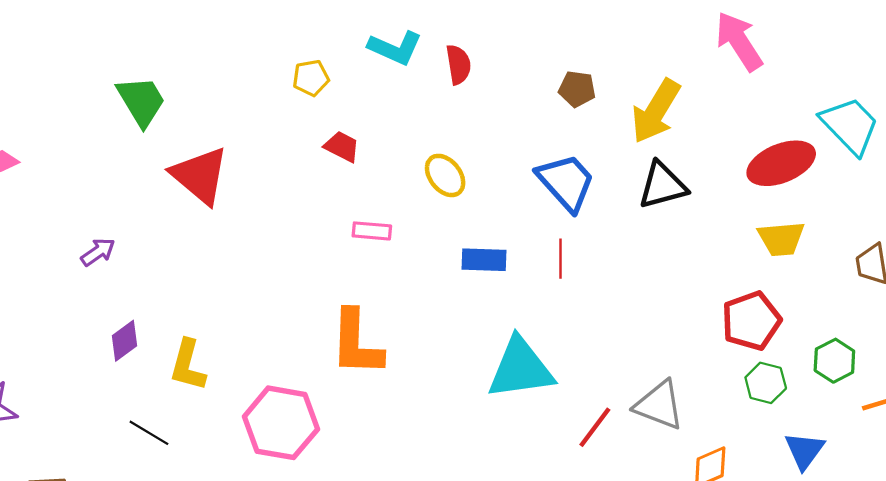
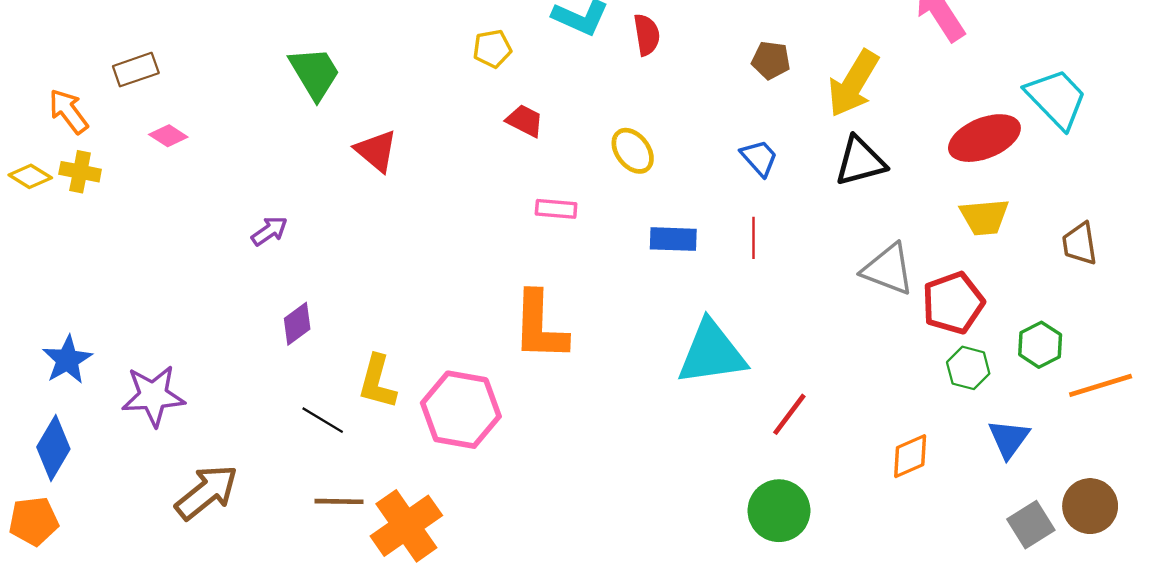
red triangle: (200, 175) -> (376, 151), size x0.7
blue trapezoid: (566, 182) -> (759, 158), size x0.6
yellow L-shape: (188, 365) -> (377, 382), moved
gray triangle: (659, 405) -> (888, 269), moved

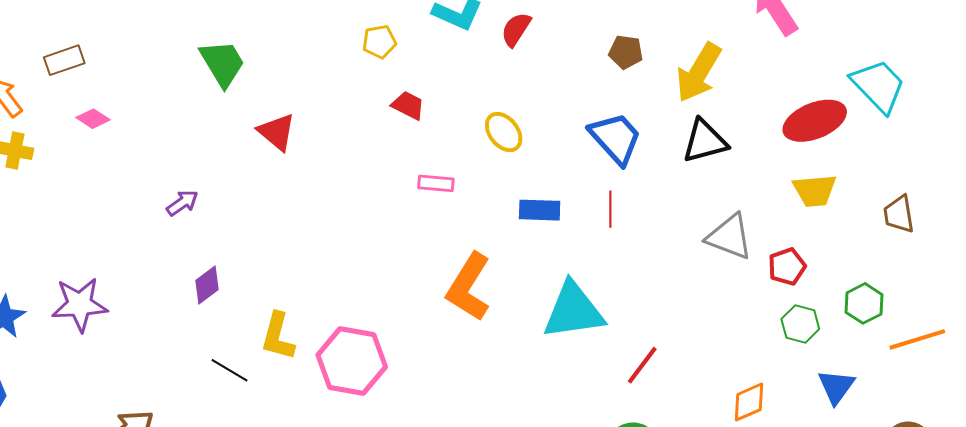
red semicircle: (647, 35) -> (516, 29), turned -138
blue trapezoid: (759, 158) -> (616, 138), size x1.6
red pentagon: (953, 303) -> (787, 267), size x0.7
orange L-shape: (540, 326) -> (469, 287), moved, turned 30
purple star: (153, 396) -> (80, 305), moved

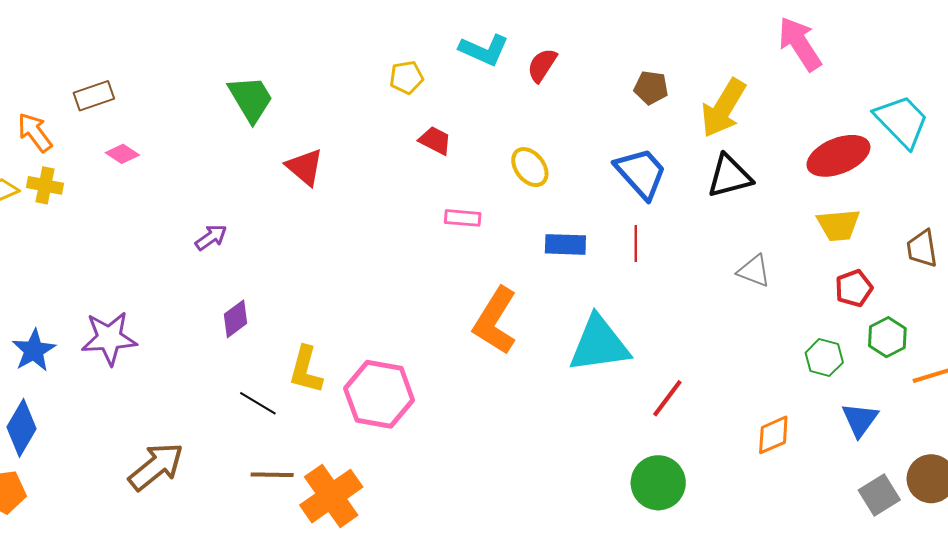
gray triangle: (729, 237) -> (754, 271), size x0.7
red pentagon: (787, 267) -> (854, 288), moved

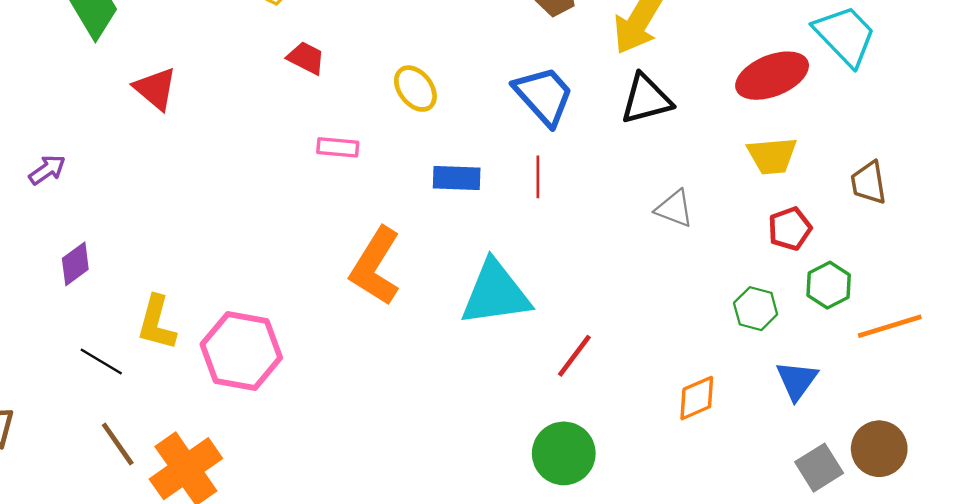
brown line: (272, 475) -> (118, 444), turned 54

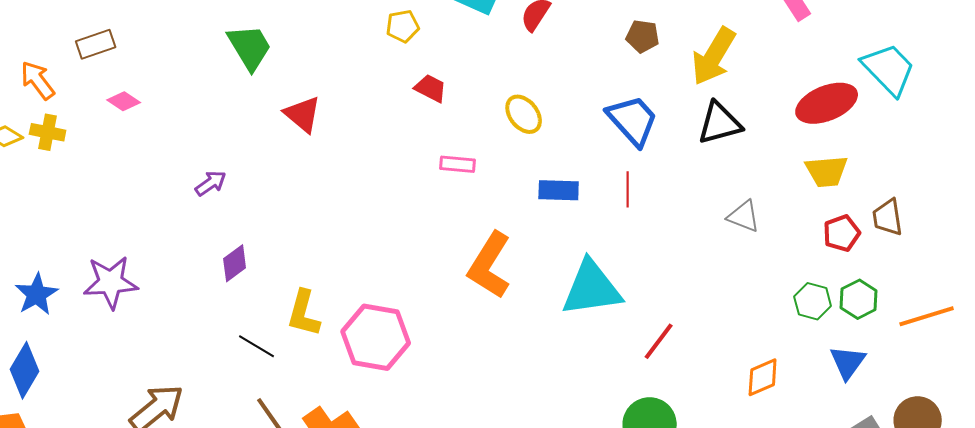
brown trapezoid: (869, 183) -> (888, 217), moved
green hexagon: (829, 285) -> (859, 299), moved

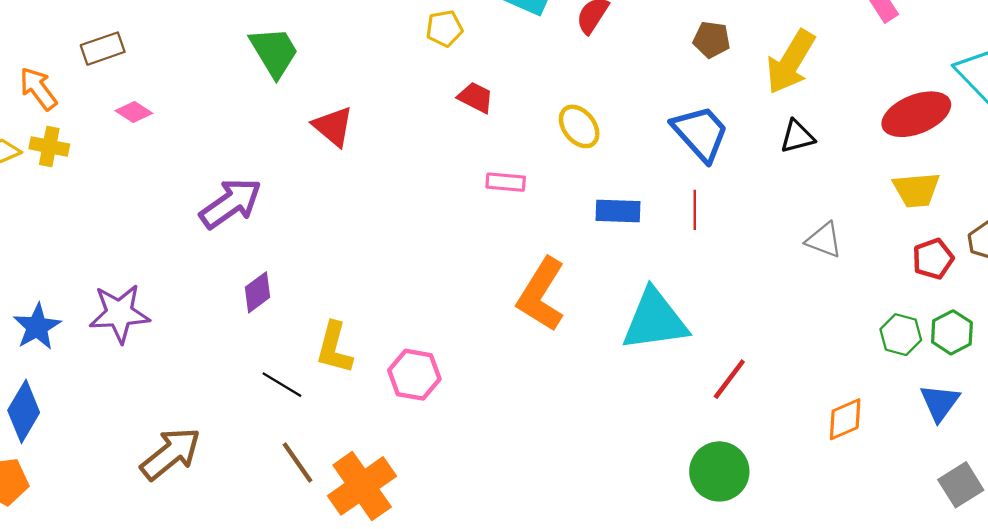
black triangle: (720, 123) -> (797, 136), size x0.7
purple arrow: (211, 183) -> (231, 203), size x1.8
pink hexagon: (376, 337) -> (414, 375), size x0.7

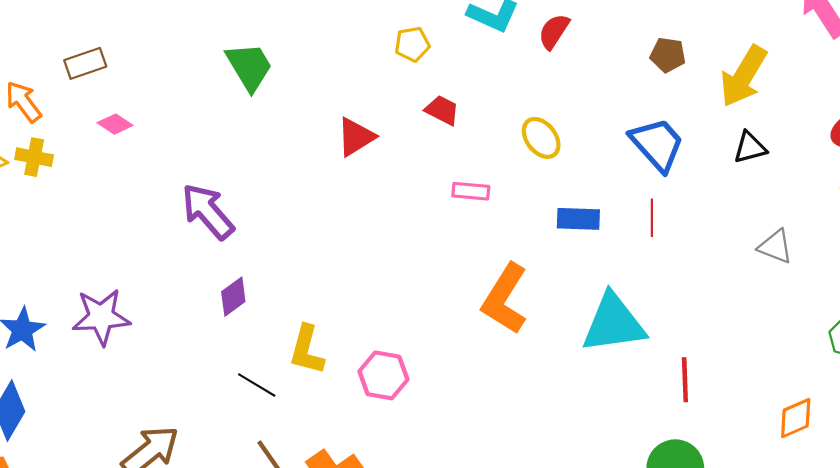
red triangle: (333, 126) -> (356, 137), moved, turned 48
purple arrow: (231, 203) -> (208, 211), turned -96
red line: (729, 379) -> (685, 380), turned -39

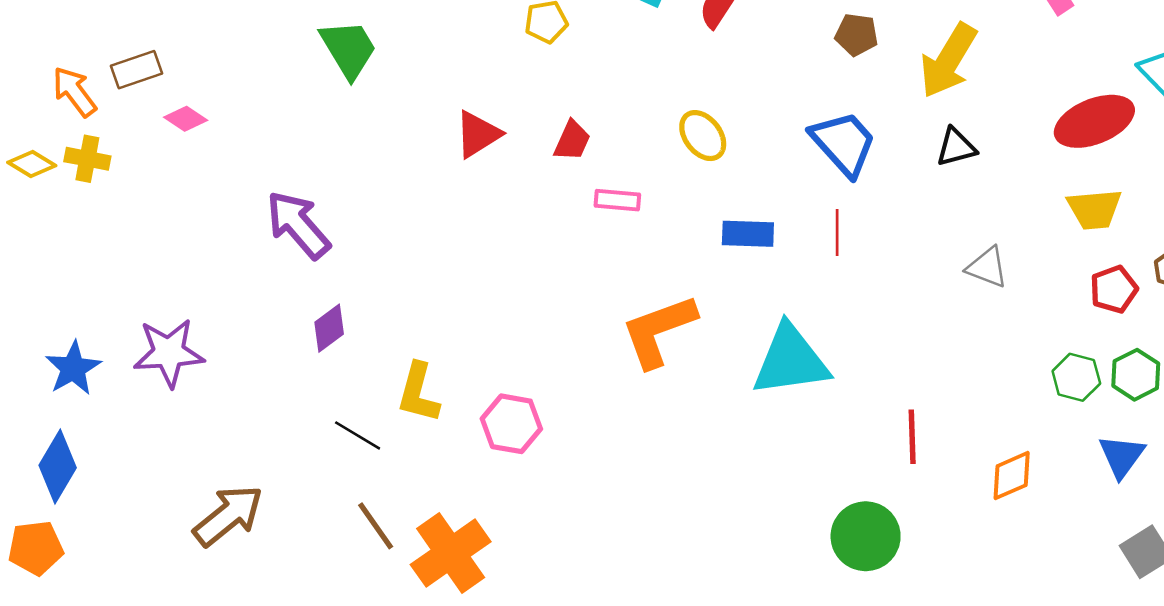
brown rectangle: (85, 63) -> (136, 70), moved
red trapezoid: (442, 110) -> (572, 141), moved, turned 87
orange L-shape: (505, 299) -> (659, 331), turned 38
red line: (685, 380) -> (912, 437), moved

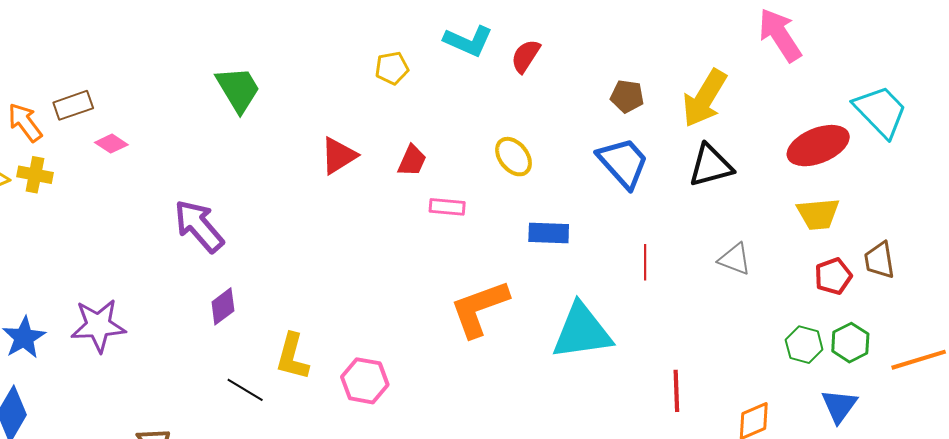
brown pentagon: (857, 35) -> (627, 96), moved
black triangle: (956, 147) -> (711, 166), size x1.4
red line: (837, 232) -> (645, 262), moved

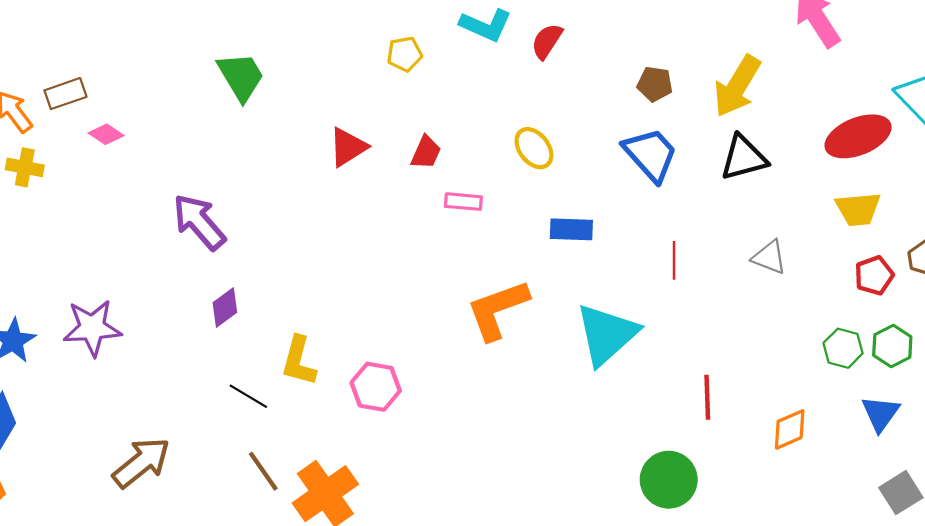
cyan triangle: (582, 332) -> (607, 334), turned -34

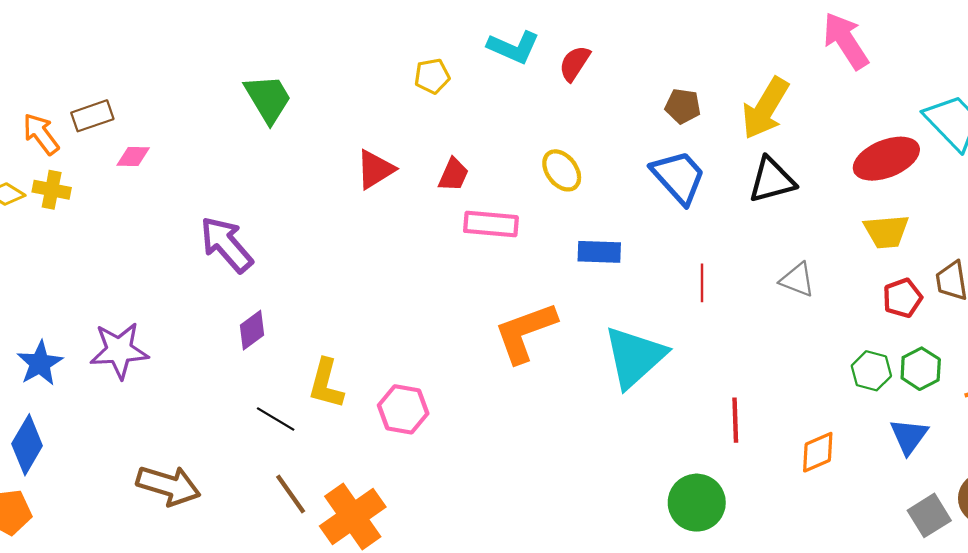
pink diamond: (106, 134) -> (133, 157), turned -32
pink rectangle: (463, 202) -> (491, 224), size x1.4
brown arrow: (141, 463) -> (168, 485), turned 56

